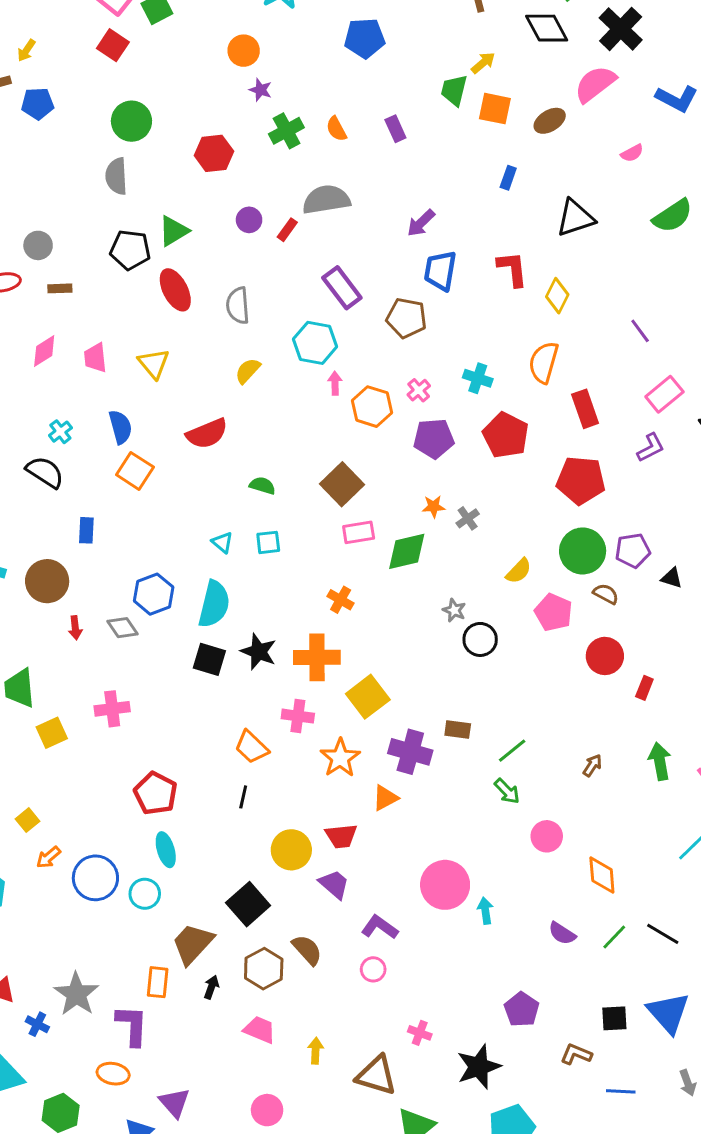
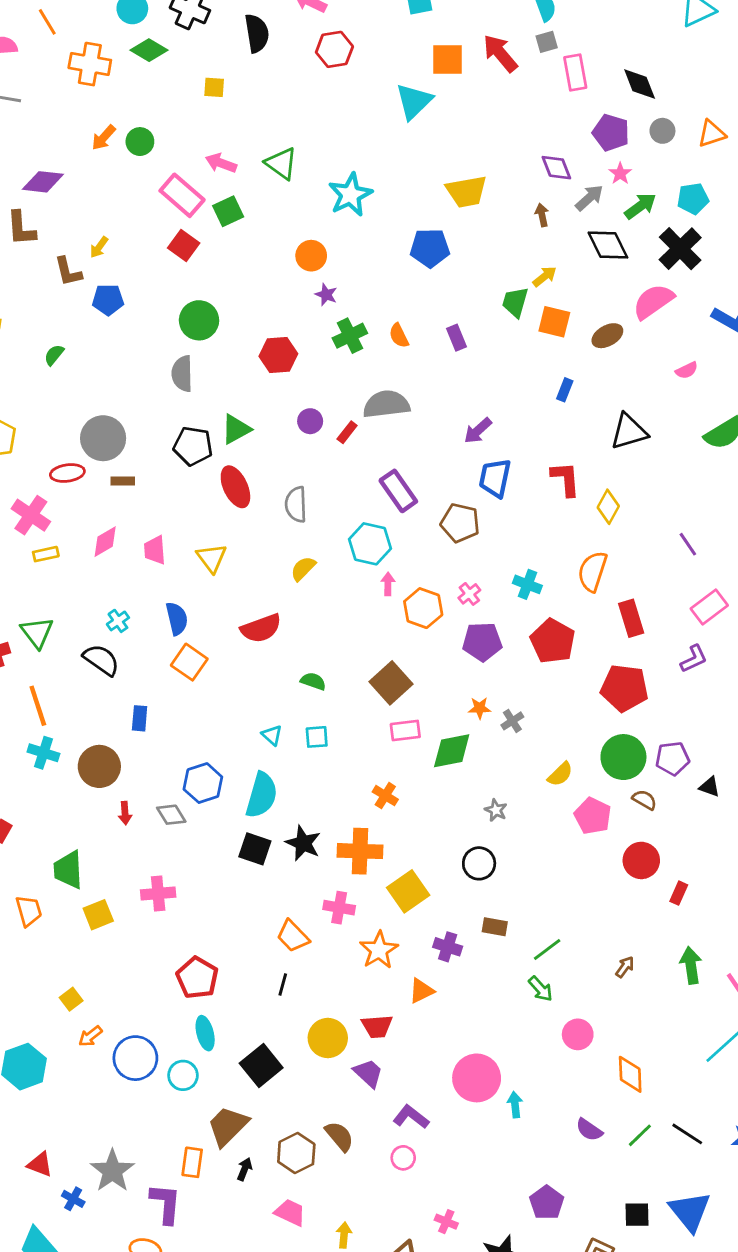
gray circle: (38, 245) -> (103, 438), size x1.6
black circle: (480, 639) -> (479, 863), moved
purple cross: (410, 752) -> (448, 947), size x0.7
black square: (248, 904) -> (261, 1066), moved

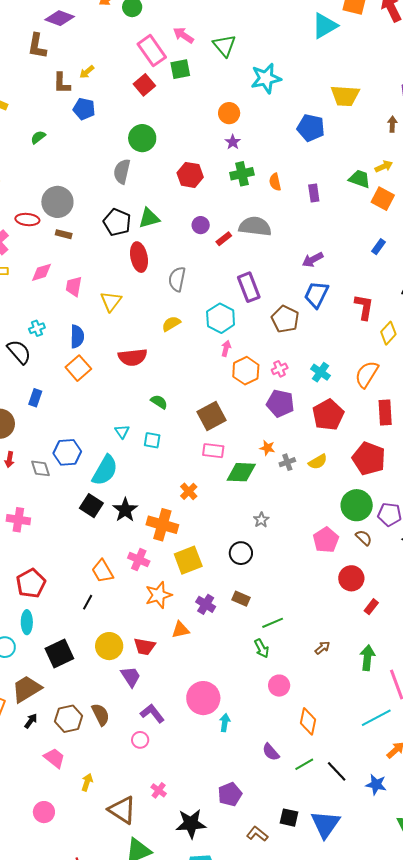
green trapezoid: (515, 302) -> (360, 179), turned 80
yellow semicircle: (560, 774) -> (318, 462), moved

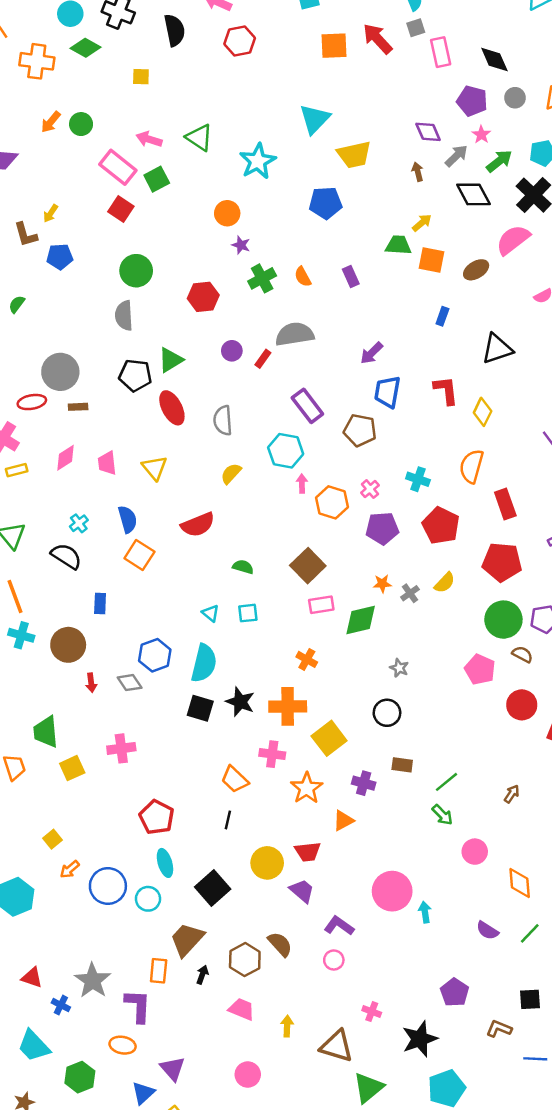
cyan triangle: (325, 26) -> (315, 119), moved

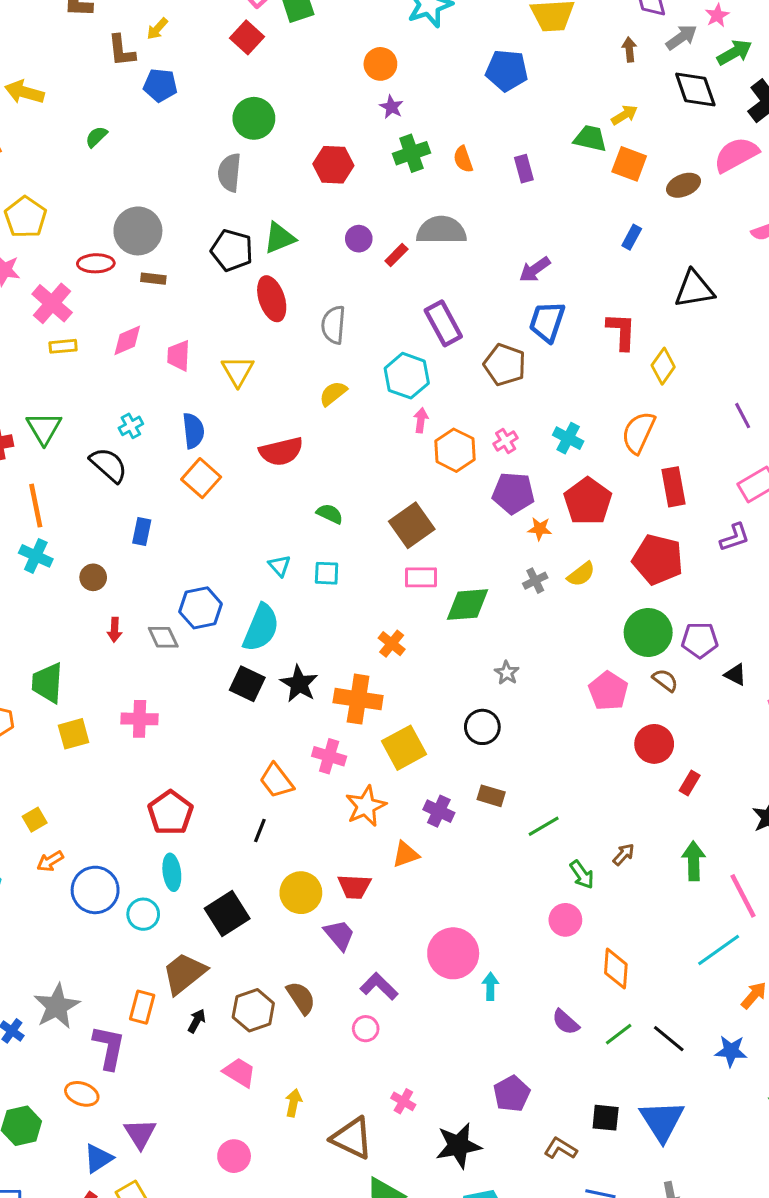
orange star: (382, 584) -> (540, 529), moved
brown circle: (68, 645) -> (93, 577), size x0.6
green arrow: (442, 815) -> (582, 875), moved

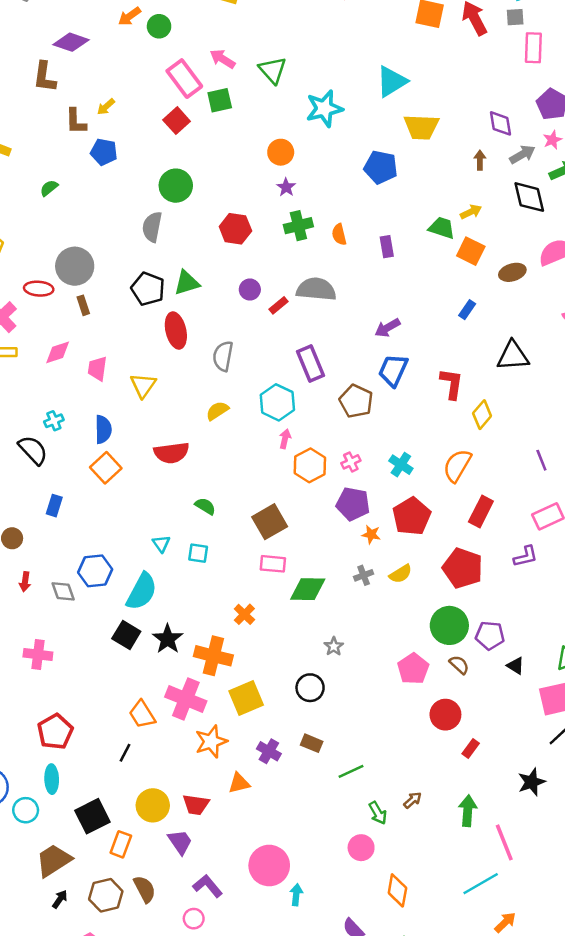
brown rectangle: (153, 279) -> (83, 305), turned 60
red rectangle: (674, 487) -> (481, 512), turned 32
pink cross: (329, 756) -> (186, 699), size x1.5
orange rectangle: (142, 1007) -> (121, 844), moved

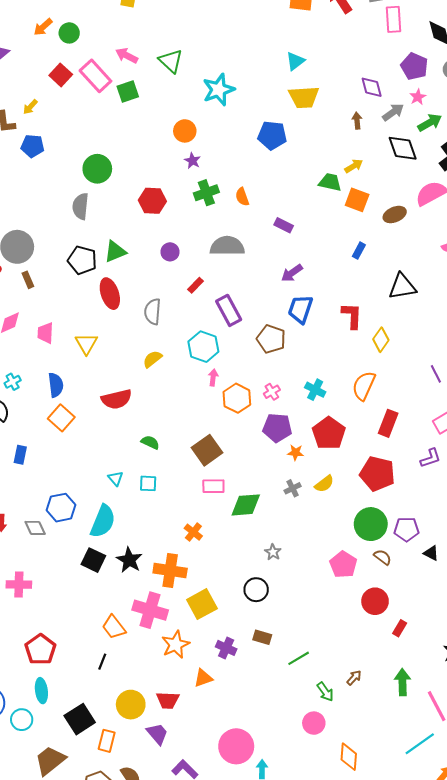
cyan triangle: (392, 81) -> (295, 61), moved, size x0.7
red square: (177, 121) -> (61, 75), moved
purple rectangle: (387, 247) -> (284, 225), moved, turned -48
red rectangle: (279, 305) -> (196, 285), moved

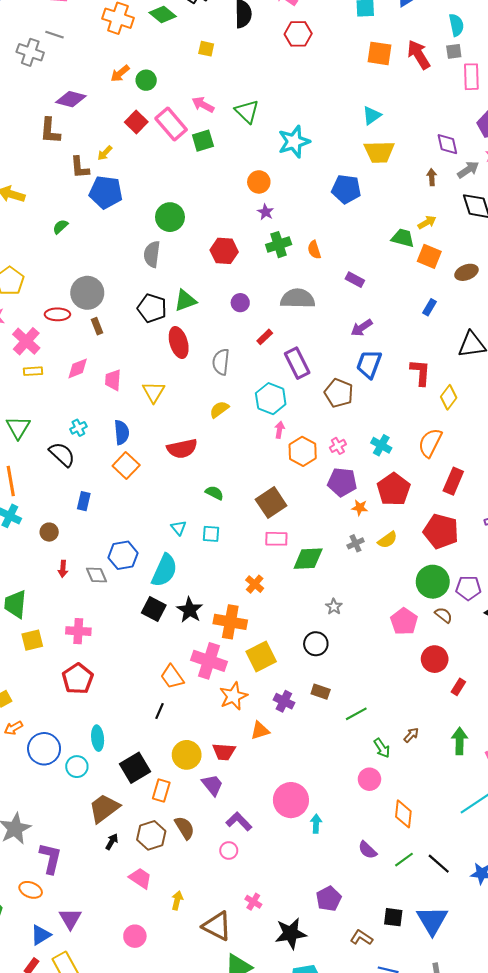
blue pentagon: (32, 146) -> (106, 192), size x1.4
red pentagon: (40, 649) -> (78, 679), moved

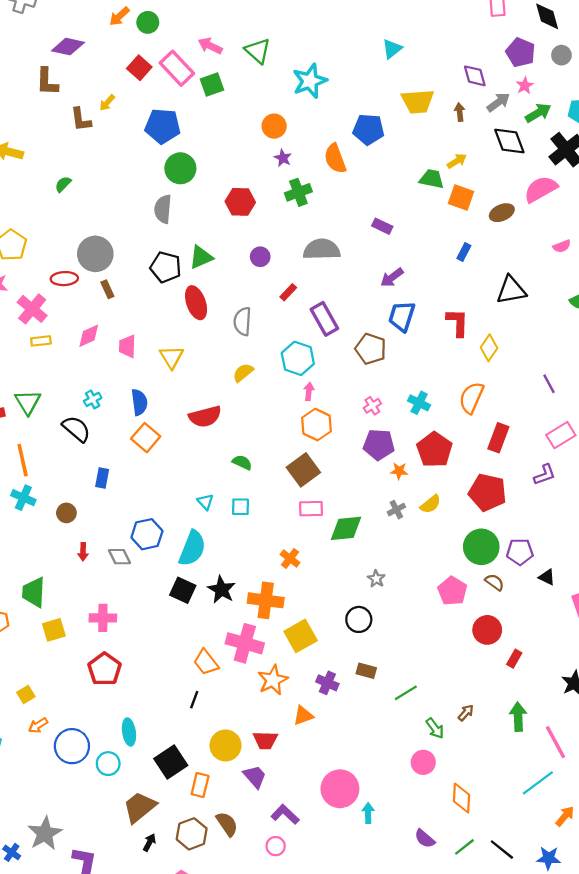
yellow trapezoid: (379, 152) -> (418, 101), moved
blue pentagon: (106, 192) -> (163, 126), moved
orange semicircle: (314, 250) -> (335, 159), moved, size x1.5
orange hexagon: (303, 451) -> (316, 425), moved

